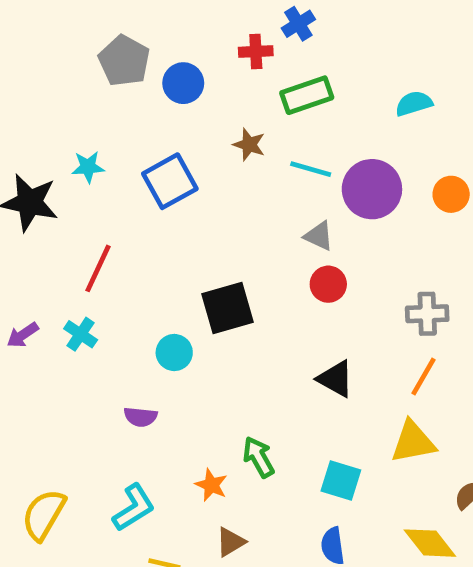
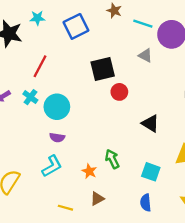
red circle: (328, 284) -> (119, 92), moved
black square: (228, 308) -> (103, 69), moved
cyan circle: (174, 353) -> (57, 107), moved, size x1.5
cyan L-shape: (134, 508) -> (52, 166), moved

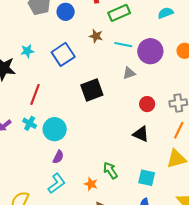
gray triangle: (145, 55) -> (129, 73), turned -40
red circle: (119, 92) -> (147, 104), moved
purple semicircle: (57, 137) -> (58, 157), turned -64

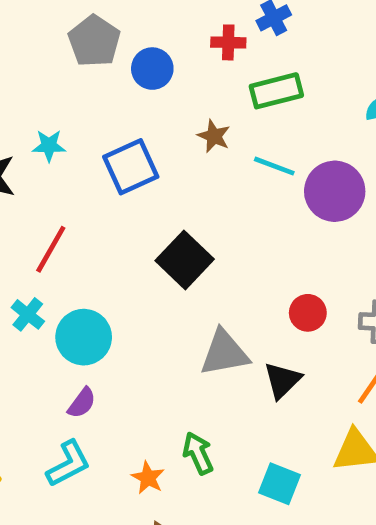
gray triangle: (129, 73) -> (224, 353), moved, size x1.6
black square: (92, 90) -> (185, 260), turned -35
black triangle: (141, 134) -> (282, 380), turned 42

